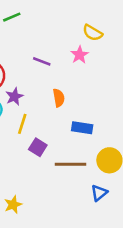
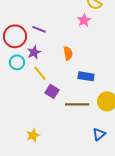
purple line: (42, 61) -> (39, 29), moved
yellow line: (22, 124) -> (40, 73), turned -56
blue triangle: (99, 193) -> (99, 134), moved

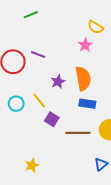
purple star: (34, 52) -> (58, 82), moved
orange semicircle: (68, 53) -> (83, 78), moved, size x1.6
cyan circle: (17, 62) -> (16, 104), moved

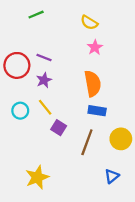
yellow semicircle: (96, 27) -> (89, 22), moved
purple star: (58, 82) -> (44, 80), moved
brown line: (78, 133) -> (87, 142), turned -70
yellow star: (32, 165) -> (37, 177), size x1.5

